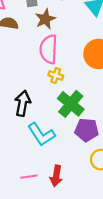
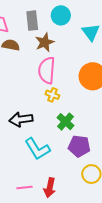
black arrow: (23, 103) -> (21, 119), turned -110
green cross: (71, 104) -> (65, 122), size x0.7

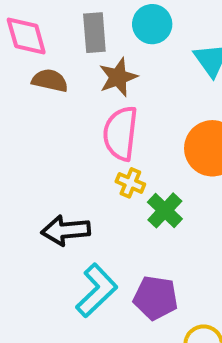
green cross: (65, 122) -> (165, 210), moved
purple pentagon: (79, 146) -> (156, 298), moved
cyan L-shape: (37, 149) -> (97, 290), turned -104

